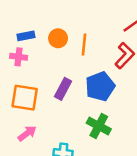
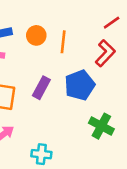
green cross: (99, 126) -> (101, 126), moved

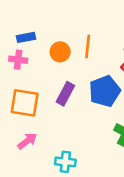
orange circle: (36, 35) -> (60, 52), moved

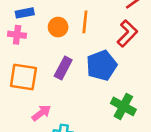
pink arrow: (27, 141) -> (41, 113), moved

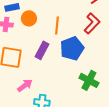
orange line: (85, 22) -> (57, 25), moved
orange circle: (58, 27) -> (29, 18), moved

